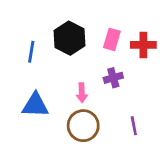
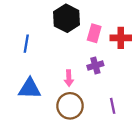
black hexagon: (70, 38) -> (67, 18), moved

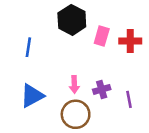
purple cross: (95, 66) -> (102, 89), moved
blue triangle: (30, 89) -> (32, 96), turned -30
purple line: (113, 106) -> (129, 99), moved

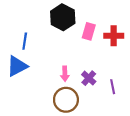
purple cross: (102, 89) -> (89, 78), turned -32
blue triangle: (32, 96) -> (17, 66), moved

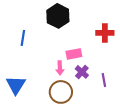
pink rectangle: (89, 31) -> (74, 54), moved, turned 63
blue triangle: (17, 66) -> (16, 85), moved, turned -30

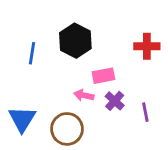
black hexagon: (58, 16) -> (75, 41), moved
pink arrow: (60, 68) -> (84, 95), turned 104
brown circle: (61, 92) -> (67, 129), moved

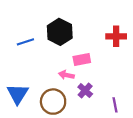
blue line: (32, 53) -> (25, 42), turned 63
purple cross: (115, 101) -> (85, 90), moved
purple line: (145, 112) -> (115, 105), moved

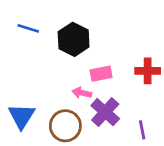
red cross: (116, 36) -> (148, 71), moved
blue line: (25, 42) -> (28, 28), moved, turned 35
purple cross: (85, 90) -> (105, 112), size x1.5

